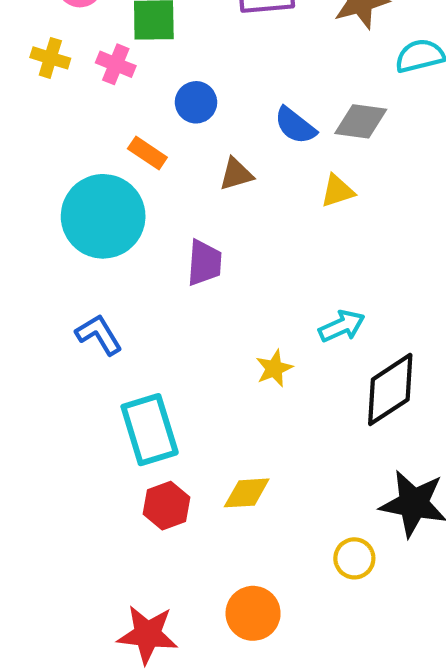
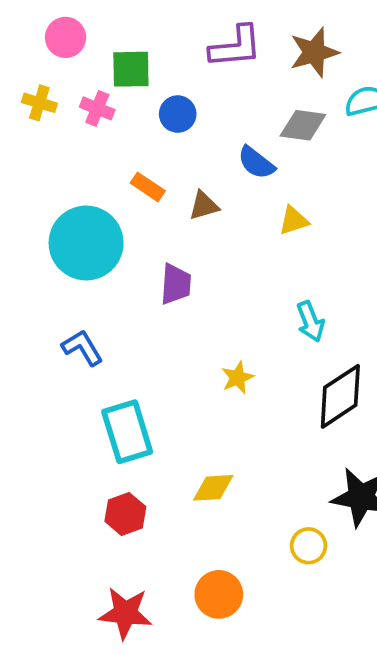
blue circle: (196, 102) -> (178, 114), moved
gray diamond: (361, 121) -> (303, 125), moved
orange rectangle: (147, 153) -> (148, 187), moved
cyan arrow: (342, 326) -> (310, 322), moved, turned 93
red hexagon: (166, 506) -> (125, 514), moved

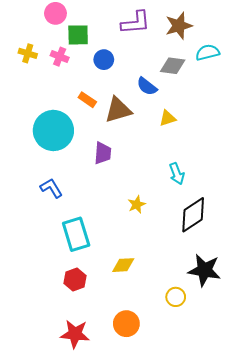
pink circle: (66, 37) -> (55, 13), moved
brown triangle: (204, 206) -> (118, 110), size x1.6

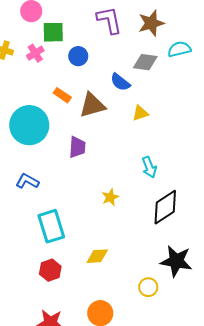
purple L-shape: (136, 23) -> (109, 20), turned -96
pink cross: (60, 57) -> (35, 53), turned 36
blue L-shape: (51, 188) -> (27, 181), turned -30

